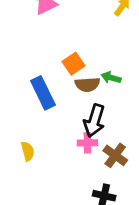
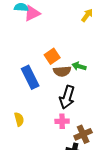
pink cross: (87, 143) -> (62, 121), moved
brown cross: (115, 155) -> (83, 134), moved, turned 30

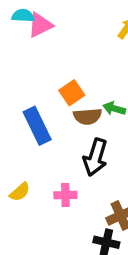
yellow semicircle: (19, 119) -> (20, 192), turned 64
pink cross: (62, 121) -> (65, 195), moved

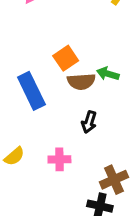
black arrow: (95, 157) -> (89, 122), size x0.6

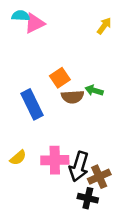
black arrow: (89, 122) -> (79, 166), moved, size x1.6
pink cross: (59, 159) -> (55, 160), size x1.5

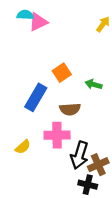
brown semicircle: (73, 97) -> (70, 109), moved
blue rectangle: (32, 104) -> (36, 97), turned 56
pink cross: (55, 160) -> (57, 135), moved

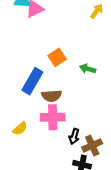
brown semicircle: (70, 109) -> (52, 96), moved
black arrow: (79, 155) -> (74, 136), size x0.6

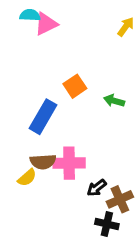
brown semicircle: (52, 96) -> (43, 162), moved
black arrow: (74, 136) -> (97, 188), turned 35

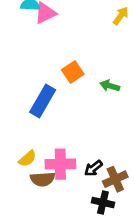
brown semicircle: (43, 162) -> (43, 179), moved
pink cross: (69, 163) -> (60, 164), moved

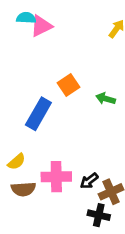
yellow semicircle: (27, 159) -> (17, 162), moved
brown semicircle: (43, 179) -> (23, 189), moved

